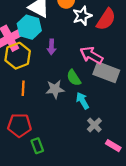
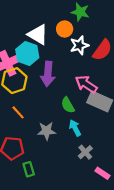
purple arrow: (52, 47) -> (48, 74), size x1.6
orange line: (23, 88) -> (18, 112), turned -48
gray star: (55, 89) -> (46, 131), moved

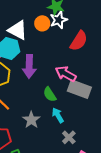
white star: (79, 45) -> (59, 20), moved
gray star: (46, 131) -> (31, 120), turned -30

